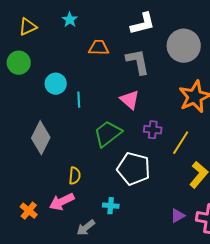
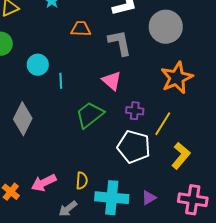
white pentagon: (134, 169) -> (134, 147), moved
yellow semicircle: (75, 176) -> (82, 181), moved
cyan cross: (111, 206) -> (112, 198), moved, size x2.0
purple triangle: (178, 216) -> (149, 198), moved

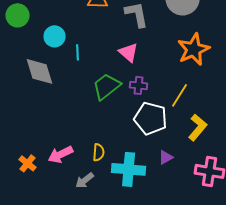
purple cross: (135, 111) -> (139, 85), moved
gray diamond: (23, 119) -> (40, 71), moved, turned -44
purple triangle: (149, 198) -> (166, 157), moved

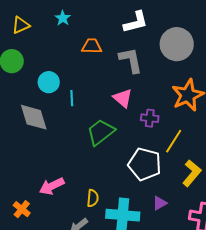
purple cross: (139, 85) -> (150, 118), moved
pink arrow: (61, 154) -> (52, 186), moved

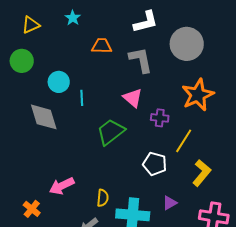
white pentagon: (145, 164) -> (155, 164), size x0.7

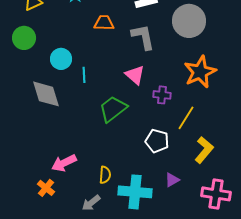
orange cross: (32, 209) -> (46, 188), moved

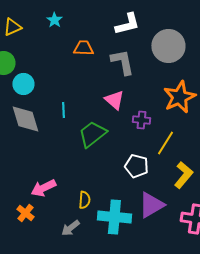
cyan circle: (61, 59) -> (23, 84), moved
cyan line: (84, 75) -> (63, 110), moved
purple triangle: (172, 180) -> (151, 205), size x1.8

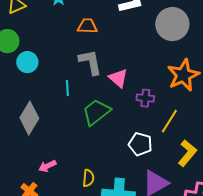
gray L-shape: (122, 62) -> (90, 62), moved
gray diamond: (25, 119) -> (29, 118), moved, turned 48
pink arrow: (43, 188) -> (47, 166), size x0.7

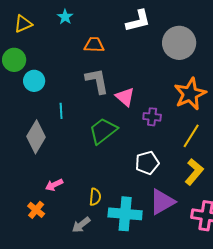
cyan line: (67, 88) -> (61, 111), moved
yellow line: (169, 121) -> (191, 136), moved
white pentagon: (140, 144) -> (147, 163), turned -30

